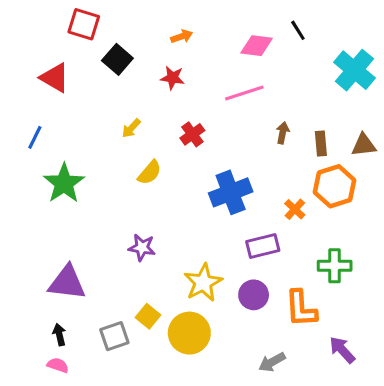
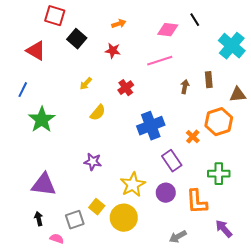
brown rectangle: (321, 143) -> (209, 80), moved
purple rectangle: (263, 246) -> (172, 161), turned 70
pink semicircle: (58, 365) -> (57, 239), moved

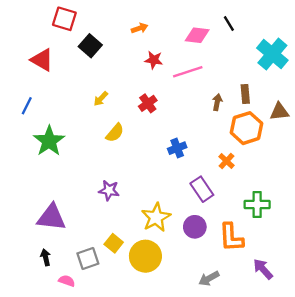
red star: (113, 51) -> (154, 60), moved
orange hexagon: (219, 122) -> (247, 128), moved
blue cross: (151, 126) -> (177, 148), size x0.6

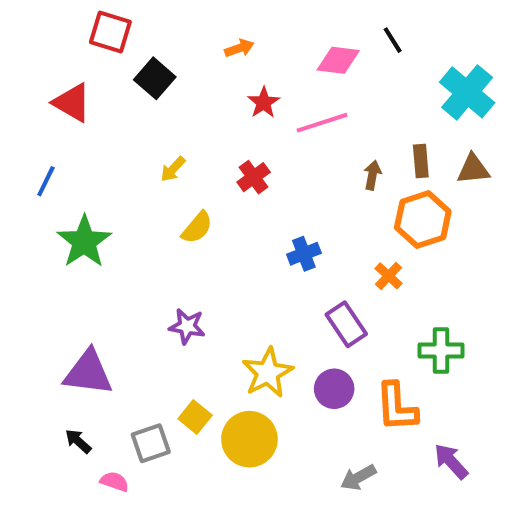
red star: (154, 60) -> (264, 103), turned 30
brown triangle: (279, 112) -> (473, 169), moved
black arrow: (46, 257) -> (78, 441), turned -35

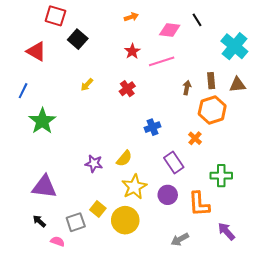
orange arrow: (239, 48) -> (131, 17), moved
yellow semicircle: (197, 228) -> (124, 158), moved

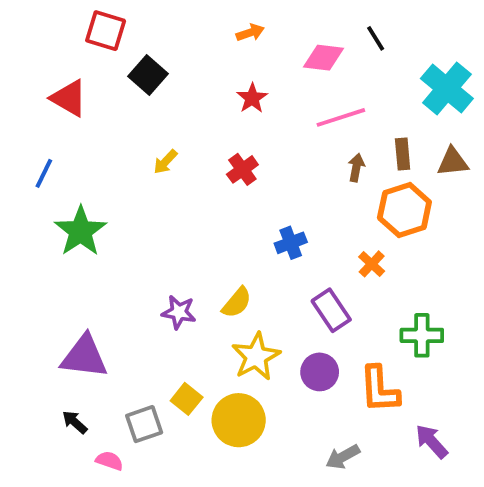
pink line: (162, 61) -> (341, 117), moved

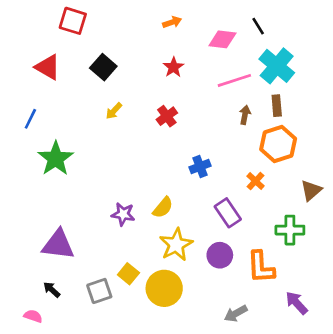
black square: (148, 75) -> (103, 67), moved
cyan cross: (447, 88) -> (277, 66), moved
brown triangle: (453, 162) -> (311, 190), moved, turned -35
pink semicircle: (109, 461) -> (33, 316), moved

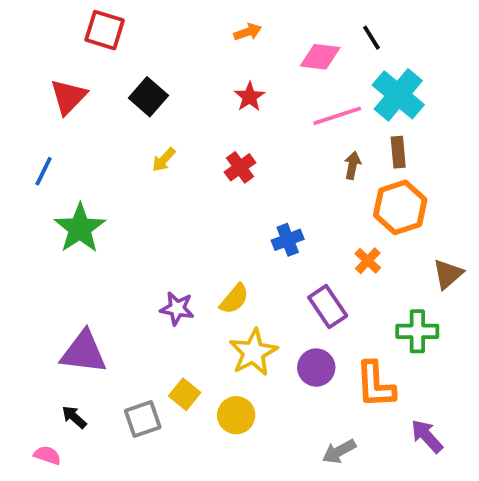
red triangle: (48, 67) -> (68, 97), turned 44
yellow circle: (164, 288) -> (236, 415), size x0.7

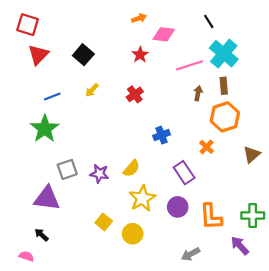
red square: (105, 30) -> (28, 25), moved
pink diamond: (320, 57) -> (164, 34), moved
blue line: (44, 171) -> (52, 96), moved, turned 42
green cross: (417, 331) -> (253, 216), moved
gray square: (143, 419) -> (67, 169), moved

